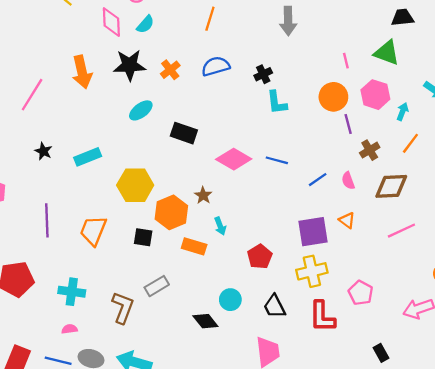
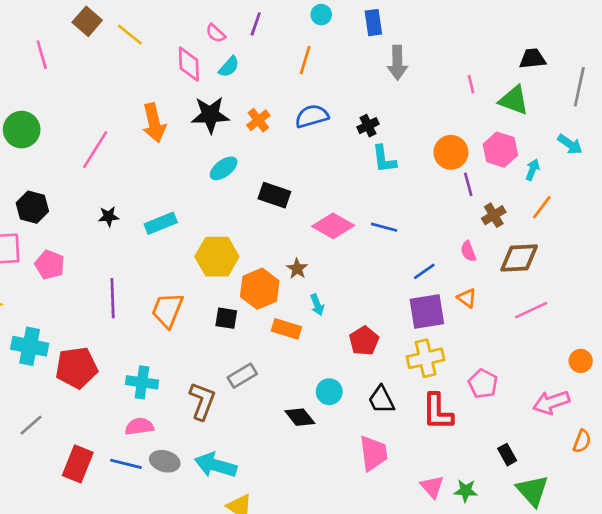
pink line: (346, 61) -> (471, 84), moved
black star: (43, 151) -> (109, 217), turned -30
blue line: (318, 180) -> (424, 271), moved
pink semicircle: (69, 329) -> (139, 426), size x1.5

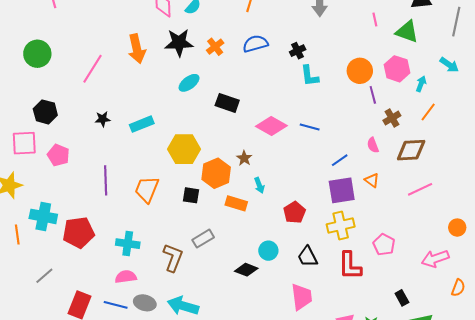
black diamond: (300, 417) -> (246, 270), turned -30

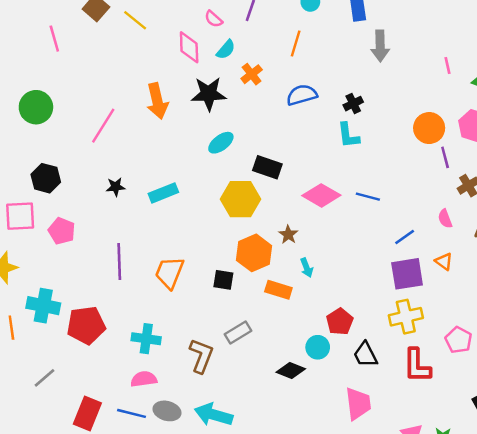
orange cross: (215, 47) -> (252, 74), moved
cyan L-shape: (310, 76) -> (348, 135), moved
yellow hexagon: (184, 149) -> (240, 199), moved
red pentagon: (294, 212) -> (340, 322), moved

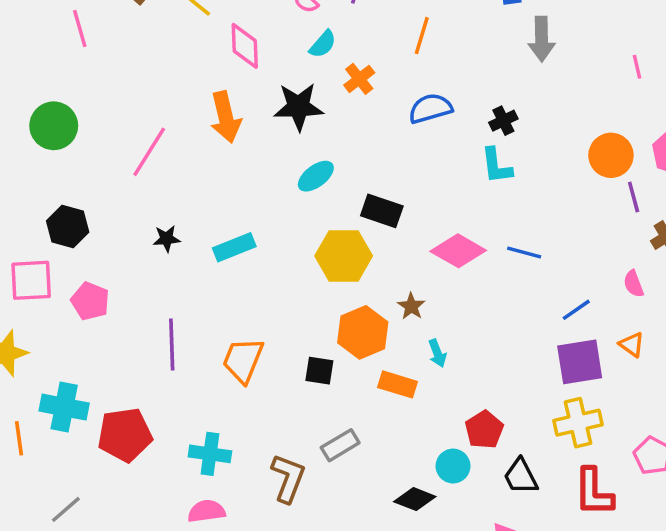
pink diamond: (189, 47) -> (245, 46), moved

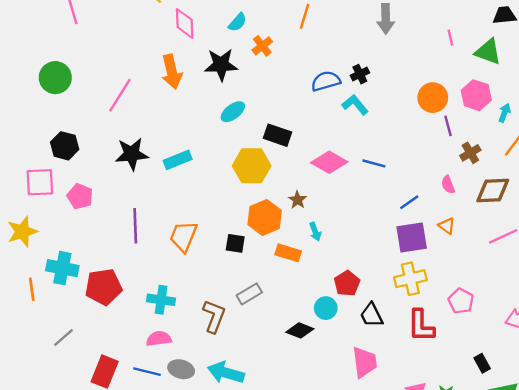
blue semicircle: (430, 108) -> (326, 81), moved
cyan L-shape: (496, 166) -> (355, 105), turned 148
black star: (167, 239) -> (132, 154), size x1.8

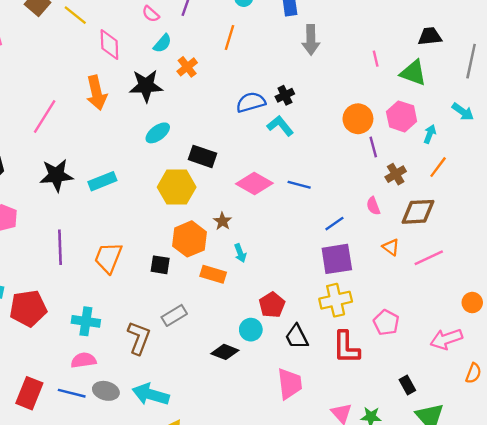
orange triangle: (447, 226) -> (391, 247), moved

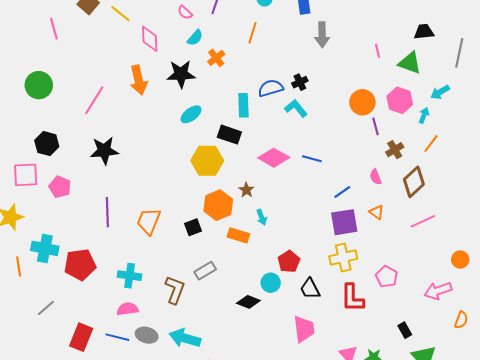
cyan arrow: (463, 112) -> (440, 92), moved, turned 114
cyan rectangle: (102, 181) -> (243, 105), moved, turned -70
brown diamond: (418, 212) -> (414, 182), turned -40
orange triangle: (391, 247) -> (377, 212), moved
black square: (160, 265) -> (193, 227), turned -30

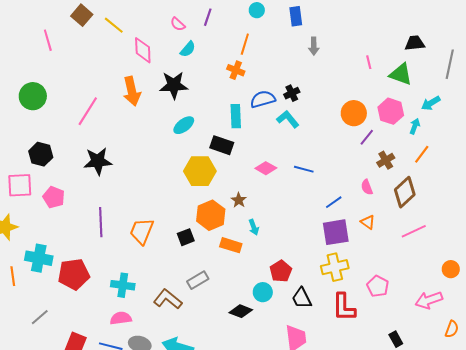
gray arrow: (322, 35) -> (314, 46), size x0.7
orange cross: (216, 58) -> (236, 70), moved, turned -30
purple line: (376, 126) -> (367, 137), turned 54
pink diamond: (274, 158) -> (266, 168), size x0.7
brown L-shape: (175, 290) -> (168, 299), turned -72

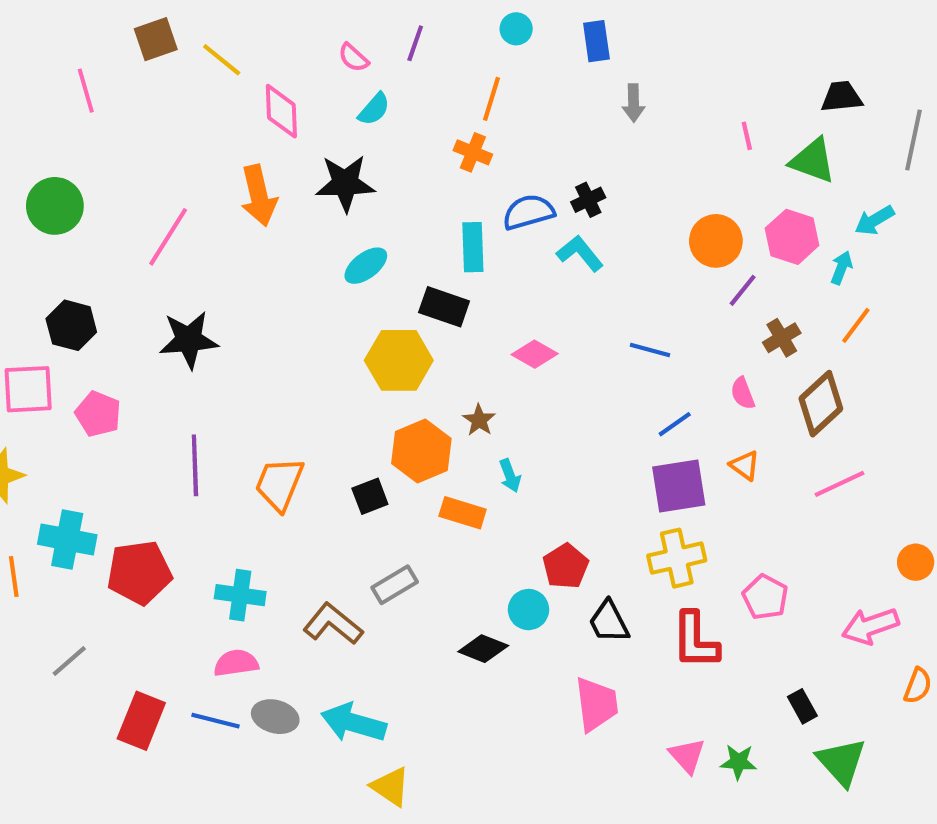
brown square: (82, 15) -> (156, 39), turned 30
blue line: (304, 169) -> (650, 350), moved

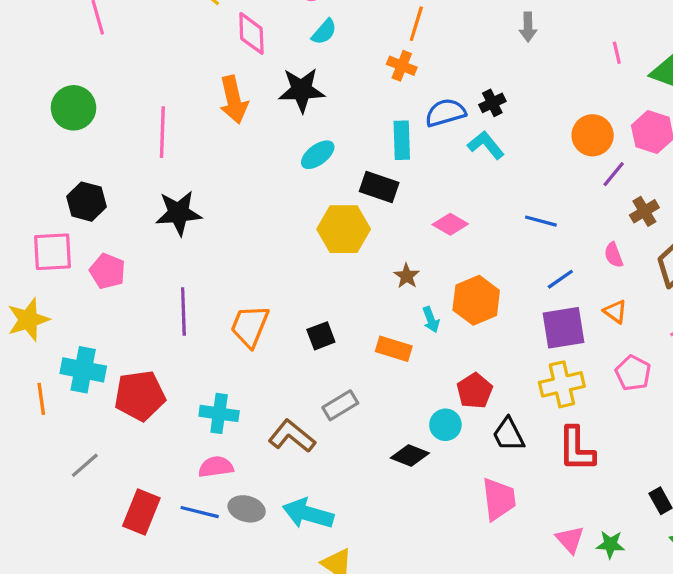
pink line: (168, 237) -> (162, 132), turned -30
orange hexagon: (421, 451) -> (476, 300), moved
pink pentagon: (765, 597) -> (633, 373), moved

